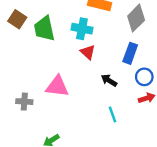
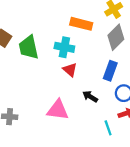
pink triangle: (57, 86) -> (58, 110), moved
cyan line: (113, 115) -> (108, 128), moved

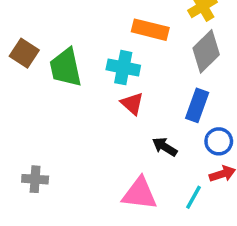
pink triangle: (58, 110) -> (139, 194), moved
cyan line: (108, 128) -> (194, 197), turned 48

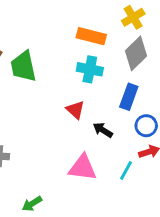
cyan cross: (123, 68) -> (90, 69), moved
red triangle: (132, 104) -> (75, 110), moved

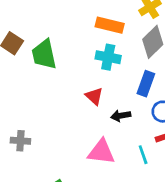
black arrow: (103, 130) -> (121, 116), turned -42
cyan line: (126, 170) -> (143, 155), turned -48

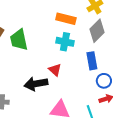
blue rectangle: (146, 84) -> (92, 61), turned -30
black arrow: (121, 116) -> (36, 84), moved, size x1.6

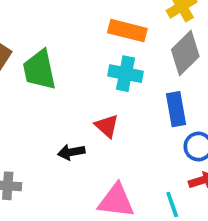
black arrow: (36, 84) -> (71, 152), size x0.6

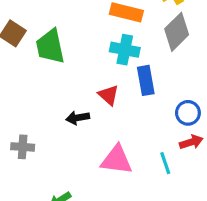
blue rectangle: (176, 109) -> (146, 80), moved

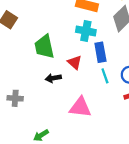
green trapezoid: (50, 46) -> (44, 47), moved
cyan line: (165, 163) -> (105, 76), moved

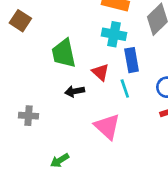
cyan line: (105, 76) -> (125, 89), moved
pink triangle: (80, 107) -> (107, 127), turned 35

